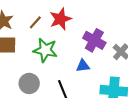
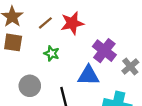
green star: (45, 50) -> (52, 53), size x0.6
blue triangle: (83, 66) -> (88, 75), size x1.5

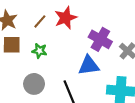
green star: (52, 53) -> (39, 51), moved

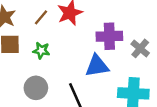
purple cross: (100, 39) -> (109, 36), turned -30

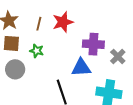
brown line: (41, 17) -> (39, 24), turned -32
gray circle: (36, 88) -> (15, 69), moved

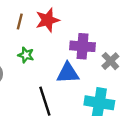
green star: (37, 51) -> (26, 55), moved

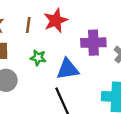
blue triangle: (68, 73) -> (68, 69), moved

